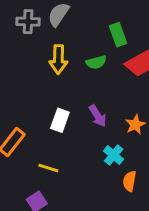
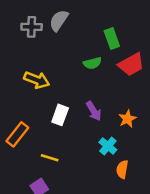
yellow arrow: (58, 59) -> (37, 80), moved, turned -70

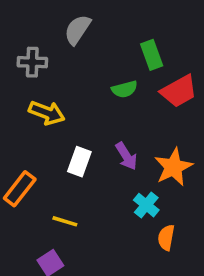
gray cross: (32, 27) -> (32, 62), moved
orange star: (127, 119) -> (173, 167), size x1.5

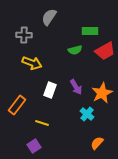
green rectangle: (152, 55) -> (90, 31), turned -70
orange semicircle: (166, 238) -> (97, 143), moved, turned 32

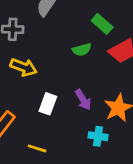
green rectangle: (90, 31) -> (102, 24), turned 42
cyan cross: (87, 114) -> (98, 136), turned -32

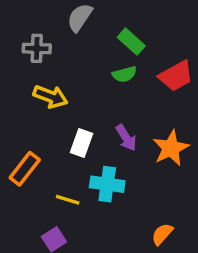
green rectangle: (102, 24) -> (131, 42), moved
cyan cross: (98, 136) -> (107, 184), moved, size x1.4

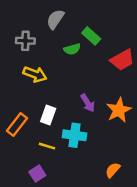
green semicircle: (124, 74) -> (72, 49), moved
white rectangle: (81, 143) -> (48, 115), moved

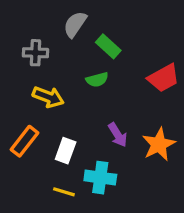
green rectangle: (91, 36) -> (108, 46), moved
green semicircle: (72, 49) -> (97, 80), moved
orange rectangle: (17, 125) -> (24, 141), moved

